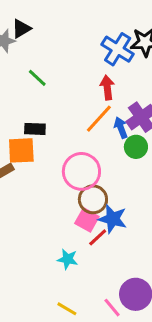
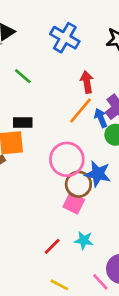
blue cross: (118, 49) -> (65, 38), moved
blue star: (113, 219) -> (98, 174), moved
red line: (98, 237) -> (52, 246), moved
cyan star: (68, 259) -> (84, 240), moved

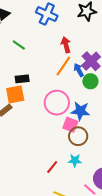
brown circle: (78, 184) -> (78, 136), moved
pink square: (74, 203) -> (70, 125), moved

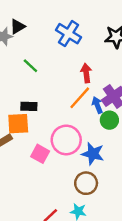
pink square: (70, 125) -> (40, 154), moved

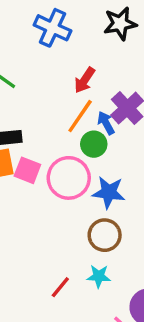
red arrow: (86, 73) -> (85, 80), turned -132
green circle: (109, 120) -> (94, 144), moved
pink square: (40, 154) -> (27, 170), moved

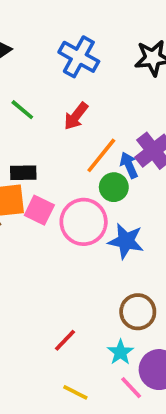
red arrow: (85, 80) -> (76, 116), moved
brown circle: (105, 235) -> (138, 312), moved
cyan star: (99, 276) -> (120, 352), moved, turned 30

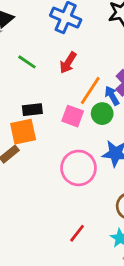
pink square: (39, 210) -> (73, 116), moved
pink circle: (84, 222) -> (79, 168), moved

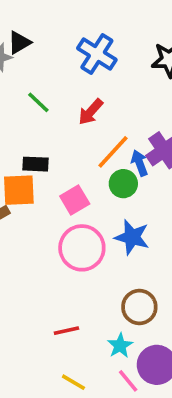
pink square: (73, 116) -> (75, 200), moved, turned 30
red line: (77, 233) -> (66, 331), turned 30

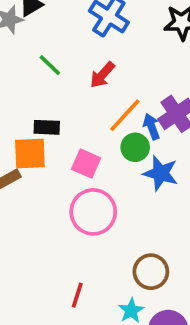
pink square: (75, 200) -> (86, 164), turned -36
blue star: (132, 237) -> (161, 173), moved
red line: (66, 331) -> (77, 295), turned -60

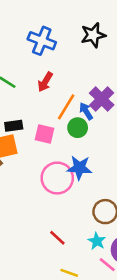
pink square: (86, 164) -> (45, 134), moved
blue star: (161, 173) -> (79, 168), moved
red line: (77, 295) -> (57, 238), turned -54

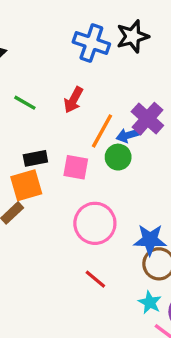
blue cross: (42, 41) -> (91, 43), moved
blue arrow: (86, 111) -> (128, 135), turned -72
blue star: (79, 168) -> (150, 240), moved
red line: (57, 238) -> (95, 279), moved

